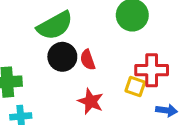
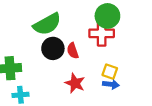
red cross: (152, 70) -> (102, 33), moved
blue arrow: (166, 110) -> (111, 84), moved

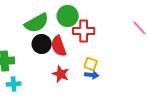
green circle: (107, 16) -> (68, 16), moved
red semicircle: (73, 51) -> (59, 46), size x1.5

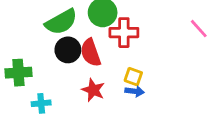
cyan cross: (14, 84) -> (41, 103), moved

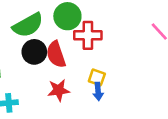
red star: (93, 90) -> (59, 90), turned -30
blue arrow: (135, 91) -> (98, 91), turned 78

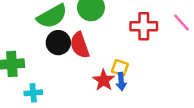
red cross: (88, 35) -> (144, 26), moved
red star: (59, 90) -> (104, 80), moved, turned -30

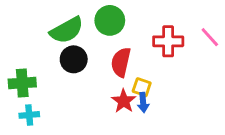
red semicircle: (80, 45) -> (121, 62), moved, turned 32
cyan cross: (33, 93) -> (29, 115), moved

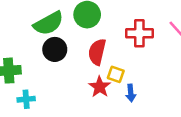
blue arrow: (143, 102) -> (131, 93), moved
cyan cross: (29, 115) -> (26, 99), moved

